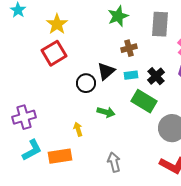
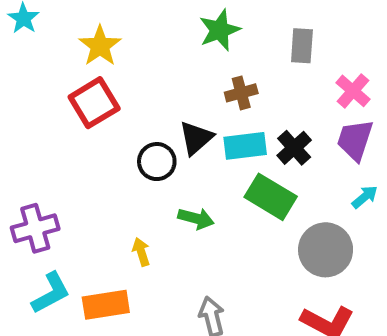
gray rectangle: (160, 24) -> (302, 46), size x0.7
cyan rectangle: (131, 75) -> (245, 146), size x1.5

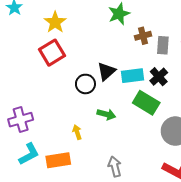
gray rectangle: (302, 46) -> (163, 45), moved
brown cross: (241, 93) -> (143, 36), moved

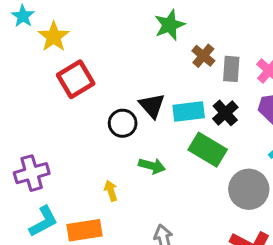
yellow star: (55, 22) -> (54, 37), moved
brown cross: (143, 36) -> (203, 56), turned -35
black triangle: (106, 71) -> (152, 106), turned -30

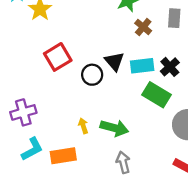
brown cross: (203, 56) -> (143, 27), moved
gray rectangle: (231, 69) -> (174, 18), moved
red square: (76, 79) -> (58, 57), moved
green arrow: (152, 166) -> (114, 128), moved, size x1.4

